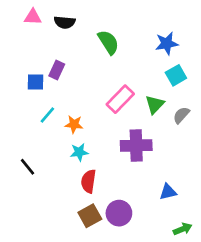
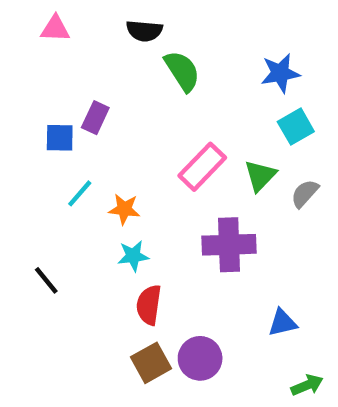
black semicircle: (65, 22) -> (144, 31), moved

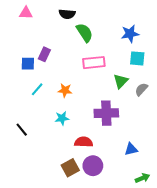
cyan square: (296, 127) -> (137, 58), turned 35
pink rectangle: (202, 167) -> (94, 63), moved, turned 40
orange star: (124, 209) -> (65, 90), moved
red semicircle: (149, 305) -> (84, 142), moved, turned 84

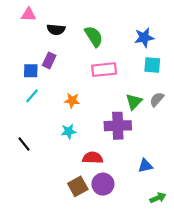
black semicircle: (67, 14) -> (56, 30), moved
green triangle: (121, 81) -> (134, 102), moved
cyan line: (37, 89) -> (32, 96), moved

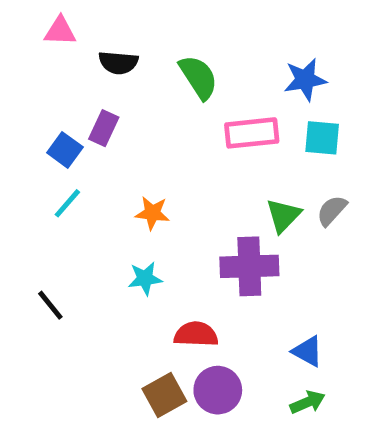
pink rectangle: (104, 70) -> (252, 133), moved
blue square: (31, 71) -> (65, 150), turned 35
blue triangle: (145, 166) -> (308, 351), turned 42
green arrow: (158, 198) -> (308, 402), moved

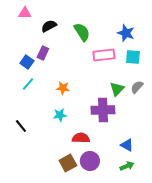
black semicircle: (118, 63) -> (49, 26), turned 147
blue star: (305, 80) -> (126, 33), turned 30

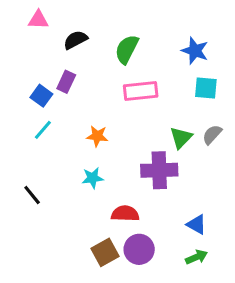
green semicircle: (82, 32) -> (127, 49), turned -120
pink rectangle: (104, 55) -> (141, 91), moved

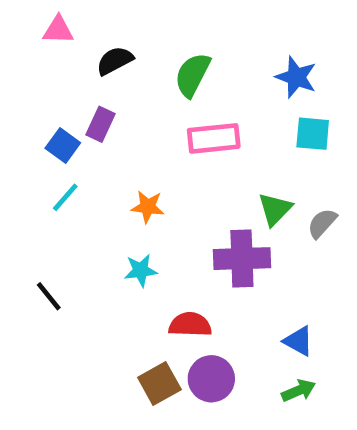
gray semicircle: (212, 135) -> (322, 223), moved

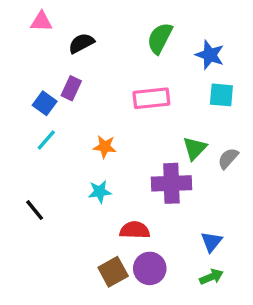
green semicircle: (192, 75) -> (160, 38), moved
blue triangle: (299, 341) -> (211, 242), turned 40

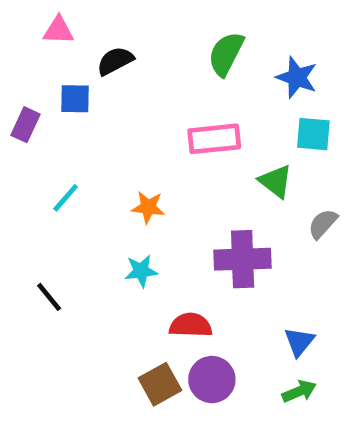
purple rectangle: (71, 88) -> (25, 125), moved
blue square: (45, 103) -> (75, 99), moved, turned -35
green triangle: (195, 148) -> (276, 181), moved, turned -36

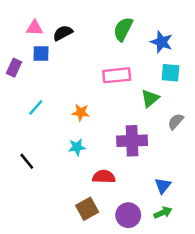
pink triangle: (58, 30) -> (35, 28), moved
green triangle: (276, 181) -> (150, 98), turned 42
purple circle: (212, 380) -> (128, 215), moved

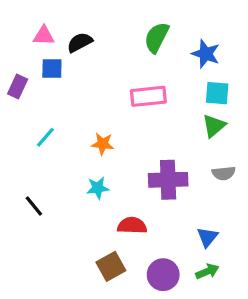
green triangle: (150, 98) -> (214, 126), moved
gray semicircle: (176, 121) -> (224, 173), moved, turned -138

